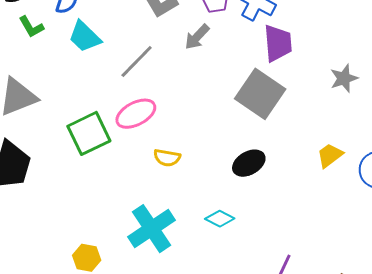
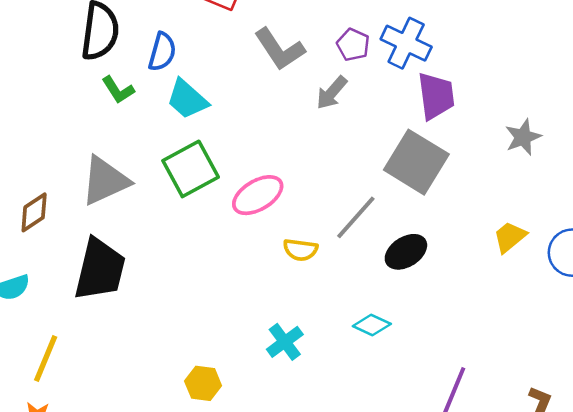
gray line: (137, 62) -> (356, 217), moved
green square: (89, 133) -> (191, 169), moved
cyan cross: (152, 229) -> (285, 342), size x0.6

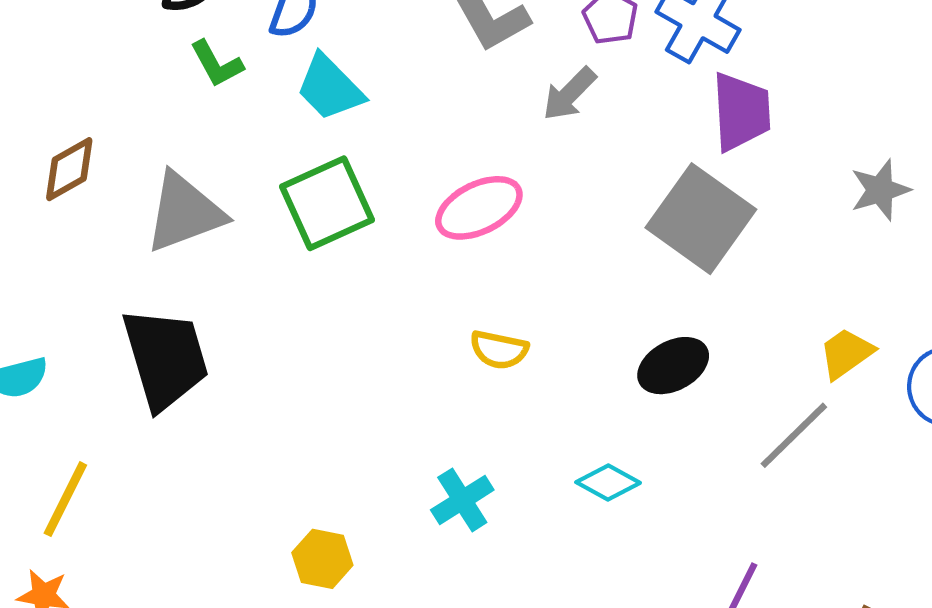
pink ellipse: (258, 195) -> (479, 208), moved
brown diamond: (34, 212) -> (69, 169), moved
gray line: (356, 217) -> (794, 435), moved
black trapezoid: (100, 269) -> (165, 358), turned -34

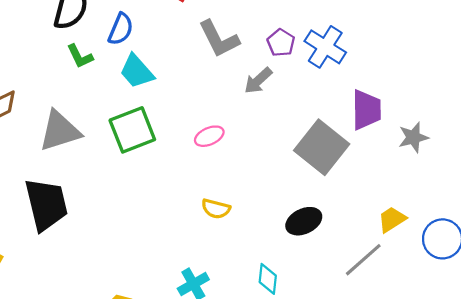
purple trapezoid: (741, 112) -> (366, 110), moved
pink ellipse: (479, 208) -> (209, 136), size x0.7
cyan diamond: (608, 483) -> (268, 279), turned 64

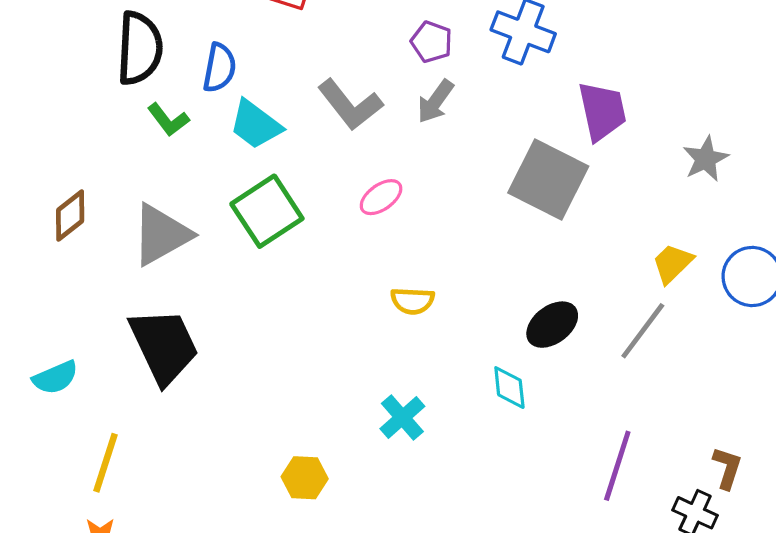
gray L-shape: (219, 39) -> (350, 105), moved
purple pentagon: (281, 43) -> (432, 42), moved
gray star: (413, 137) -> (706, 159), moved
black ellipse: (304, 221) -> (552, 325), moved

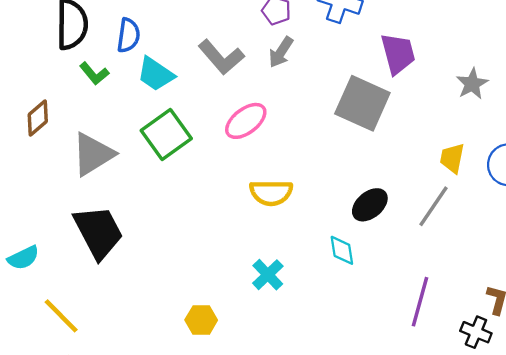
pink ellipse: (381, 197) -> (246, 121), size x1.4
brown diamond: (70, 216) -> (38, 118), moved
yellow trapezoid: (673, 263) -> (452, 158), turned -32
yellow semicircle: (412, 301) -> (271, 193), size x1.4
yellow line: (105, 463) -> (61, 316), turned -60

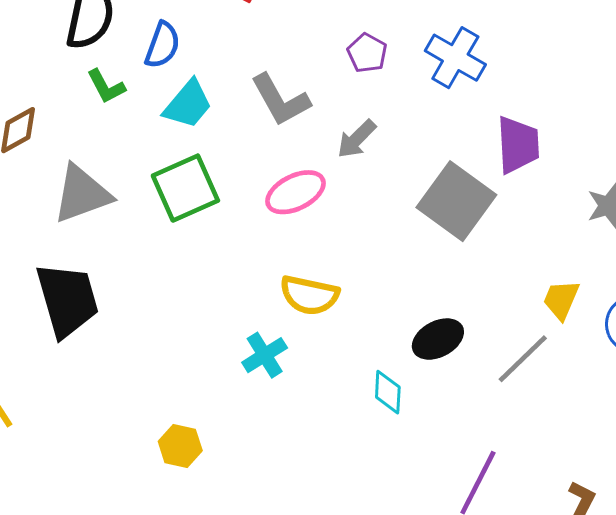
gray arrow: (281, 52) -> (357, 139), moved
cyan trapezoid: (156, 74) -> (188, 104), turned -96
cyan cross: (268, 275) -> (265, 355), moved

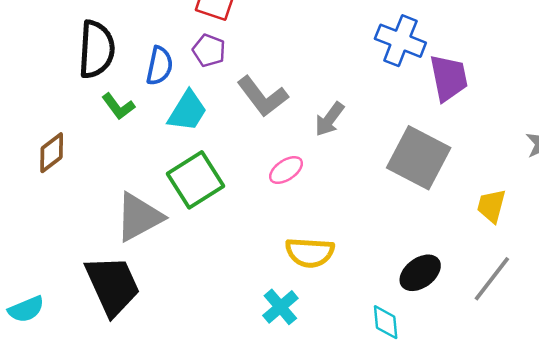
purple pentagon: (367, 53) -> (209, 50), moved
purple trapezoid: (518, 145) -> (449, 78), moved
pink ellipse: (295, 192) -> (286, 170), size x0.7
gray triangle: (82, 194) -> (139, 217), moved
yellow trapezoid: (561, 300) -> (491, 206), moved

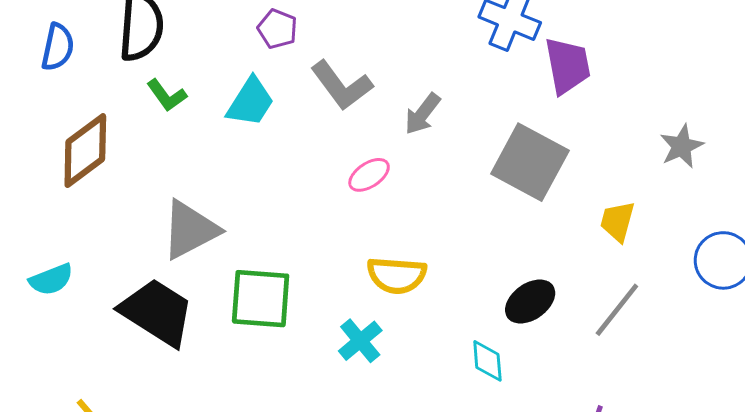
blue semicircle: (159, 66) -> (58, 47), moved
brown diamond: (52, 153) -> (85, 150), size x1.5
green square: (195, 180) -> (261, 299), moved, turned 36
black trapezoid: (112, 285) -> (157, 312), turned -34
cyan semicircle: (26, 309) -> (51, 279), moved

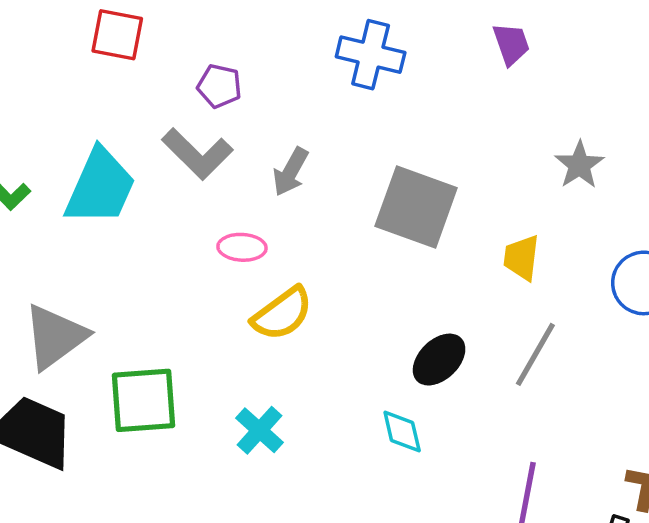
purple pentagon: (277, 29) -> (219, 86), moved
purple trapezoid: (568, 66) -> (511, 44), moved, size x0.7
cyan trapezoid: (250, 102) -> (100, 187), size x1.4
pink ellipse: (369, 175) -> (242, 247), turned 45
yellow semicircle: (397, 275) -> (282, 314), moved, turned -32

